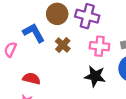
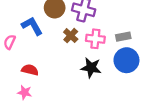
brown cross: (63, 45) -> (71, 36), moved

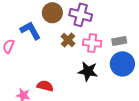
red semicircle: (30, 70) -> (45, 86), moved

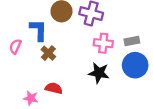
blue L-shape: (30, 31) -> (38, 30), turned 30
brown cross: (68, 40) -> (48, 53), moved

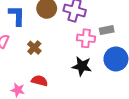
blue L-shape: (38, 30) -> (17, 16), moved
gray rectangle: (132, 41) -> (107, 30), moved

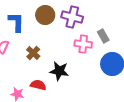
gray rectangle: (107, 30) -> (103, 36), turned 72
black star: (82, 66) -> (59, 71), moved

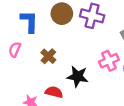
pink cross: (83, 44) -> (109, 61), moved, turned -30

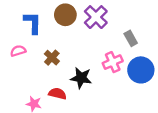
purple cross: (92, 16) -> (96, 17), turned 30
pink semicircle: (15, 50) -> (18, 51), turned 48

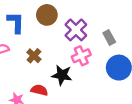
purple cross: (96, 17) -> (76, 30), moved
pink cross: (113, 62) -> (81, 56), moved

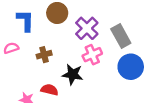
gray rectangle: (109, 37) -> (121, 36), size x1.5
brown cross: (34, 56) -> (44, 55), turned 32

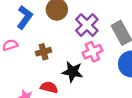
blue L-shape: (25, 21) -> (25, 17), turned 35

